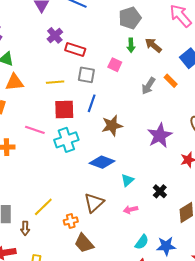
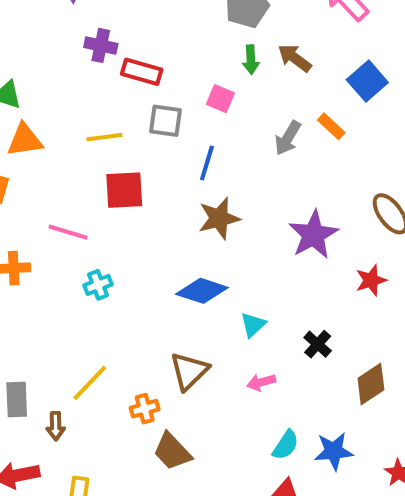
purple cross: (55, 35) -> (101, 45), turned -35
blue line: (92, 103) -> (207, 163), moved
cyan cross: (66, 140) -> (98, 285), moved, size x0.6

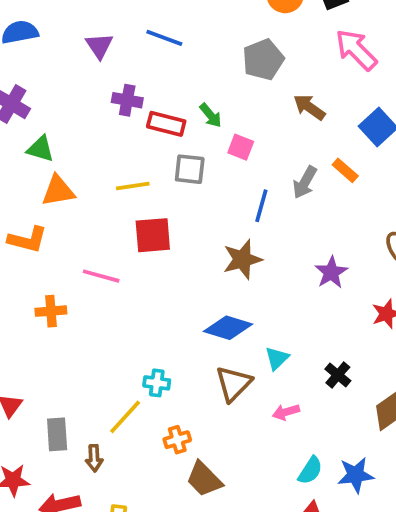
green arrow: (251, 60) -> (211, 115), moved, turned -35
blue line: (207, 163) -> (261, 206), moved
purple star: (313, 235) -> (331, 272), size x0.7
cyan cross: (98, 285) -> (157, 383), moved, turned 30
brown triangle: (189, 371) -> (234, 384), moved

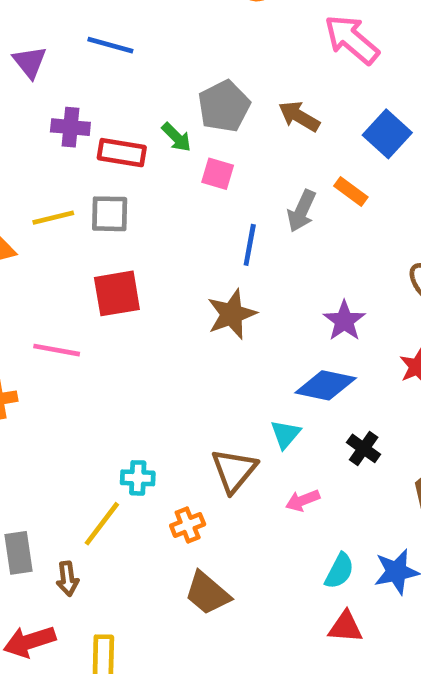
gray pentagon: (263, 60) -> (224, 106), moved
gray square: (190, 169) -> (110, 214), moved
yellow line: (133, 186) -> (53, 218), moved
blue diamond: (228, 328) -> (326, 385), moved
orange cross: (177, 440) -> (188, 525), moved

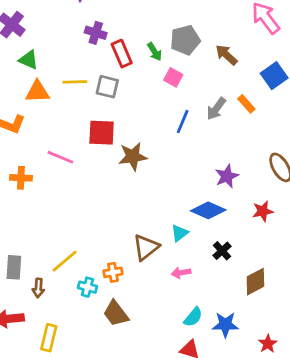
red rectangle: (122, 153) -> (122, 54), turned 45
brown star: (232, 314) -> (133, 156), moved
cyan cross: (138, 478) -> (87, 287), moved

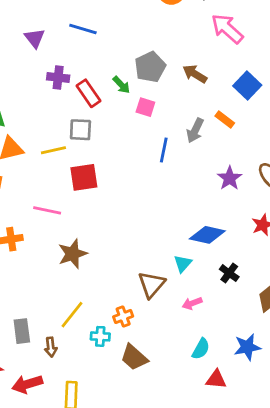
yellow line: (75, 82) -> (53, 150), moved
brown star: (133, 156) -> (73, 254), moved
purple star: (227, 176) -> (230, 178), moved
cyan semicircle: (193, 317) -> (201, 349), moved

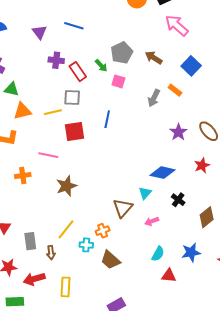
blue line: (164, 150) -> (107, 119), moved

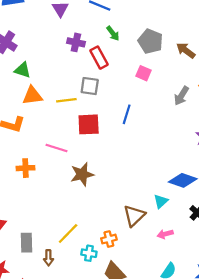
gray pentagon: (122, 53) -> (150, 41), turned -30
green arrow: (101, 66) -> (113, 33), moved
brown star: (66, 186) -> (82, 174), moved

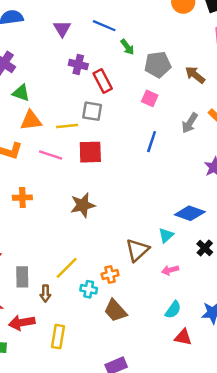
green arrow: (113, 33) -> (127, 47), moved
gray pentagon: (150, 41) -> (158, 65), turned -30
blue line: (127, 114) -> (152, 142), moved
pink line: (56, 148) -> (51, 155), moved

